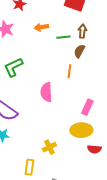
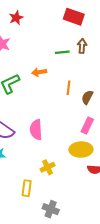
orange arrow: (41, 27) -> (39, 72), moved
brown semicircle: (79, 51) -> (87, 97), moved
pink semicircle: (46, 92) -> (36, 130), moved

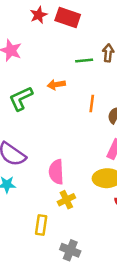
red rectangle: (74, 17) -> (68, 17), moved
red star: (16, 18) -> (39, 15), moved
pink semicircle: (36, 130) -> (56, 172), moved

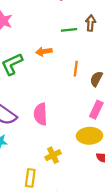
pink semicircle: (56, 172) -> (40, 114), moved

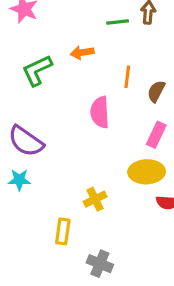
pink semicircle: (40, 114) -> (100, 112), moved

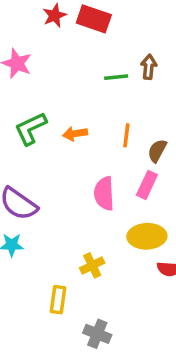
orange arrow: (82, 53) -> (75, 134), moved
pink semicircle: (100, 112) -> (104, 194), moved
pink rectangle: (156, 135) -> (147, 185), moved

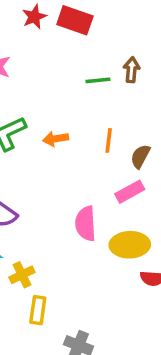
pink rectangle: (147, 185) -> (130, 192), turned 36
pink semicircle: (104, 194) -> (86, 224), moved
yellow cross: (92, 265) -> (22, 275), moved

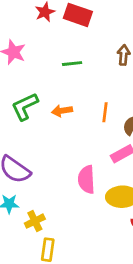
green line: (98, 80) -> (72, 64), moved

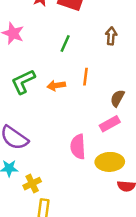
green line: (72, 64) -> (65, 44), turned -60
orange line: (105, 112) -> (86, 77), moved

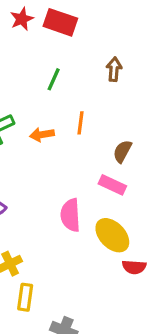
pink rectangle: (110, 124) -> (112, 185), turned 54
yellow ellipse: (110, 162) -> (112, 235), turned 48

